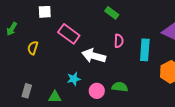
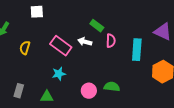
green rectangle: (112, 13) -> (97, 26), moved
pink rectangle: (69, 34) -> (61, 46), moved
white arrow: (94, 56) -> (85, 42), moved, size x0.6
cyan star: (74, 79) -> (59, 74), moved

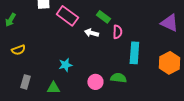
pink rectangle: (61, 46) -> (67, 16), moved
yellow semicircle: (25, 48) -> (18, 50), moved, turned -128
cyan rectangle: (137, 50) -> (134, 53), moved

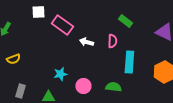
green rectangle: (103, 17) -> (125, 21), moved
pink circle: (95, 82) -> (83, 86), moved

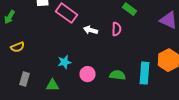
cyan rectangle: (129, 62) -> (144, 73), moved

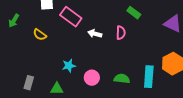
yellow semicircle: (18, 47) -> (40, 35), moved, turned 56

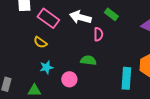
white arrow: (95, 34) -> (80, 17), moved, size x1.5
yellow semicircle: (40, 35) -> (40, 42), moved
green semicircle: (122, 79) -> (88, 60), moved

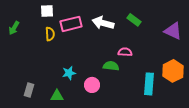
pink rectangle: (48, 18) -> (71, 24), turned -50
pink semicircle: (98, 34) -> (125, 52), moved, turned -88
yellow semicircle: (40, 42) -> (50, 34), moved, turned -128

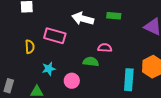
green rectangle: (134, 20) -> (114, 16), turned -32
pink rectangle: (71, 24) -> (55, 36), moved, turned 30
yellow semicircle: (50, 34) -> (30, 47), moved

